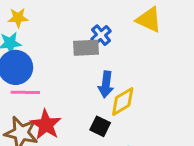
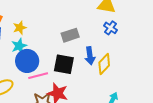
blue cross: (101, 35) -> (111, 28), moved
black square: (100, 126) -> (64, 64), moved, size x1.5

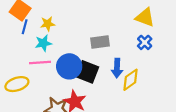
blue circle: (27, 61) -> (69, 66), moved
pink line: (38, 76) -> (40, 63), moved

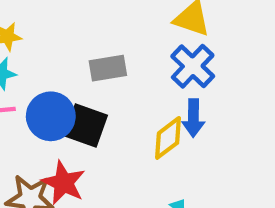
blue cross: (145, 42) -> (193, 66), size x1.5
blue arrow: (117, 68) -> (193, 118), moved

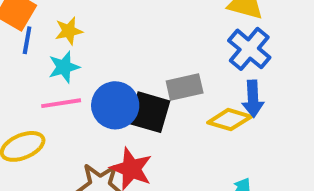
gray rectangle: (108, 68) -> (185, 87), moved
yellow diamond: (168, 138) -> (230, 120), turned 57

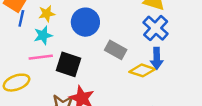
gray rectangle: (185, 87) -> (116, 50), turned 40
blue circle: (115, 105) -> (85, 22), moved
black square: (149, 112) -> (68, 64), moved

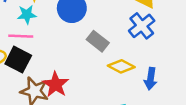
blue arrow: (157, 58) -> (151, 79), moved
black square: (68, 64) -> (18, 60), moved

